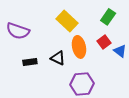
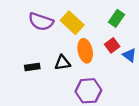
purple semicircle: (18, 31) -> (41, 22), moved
black triangle: (58, 58) -> (62, 63), turned -35

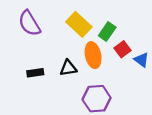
green rectangle: (116, 18) -> (107, 32), moved
purple semicircle: (41, 22) -> (29, 23), moved, turned 40

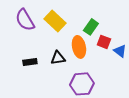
yellow rectangle: (79, 24) -> (55, 21), moved
red square: (123, 49) -> (104, 42), turned -32

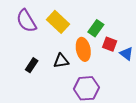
black rectangle: (30, 62) -> (32, 65), turned -48

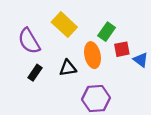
purple semicircle: (26, 21) -> (29, 41), moved
red square: (110, 44) -> (122, 49), turned -32

